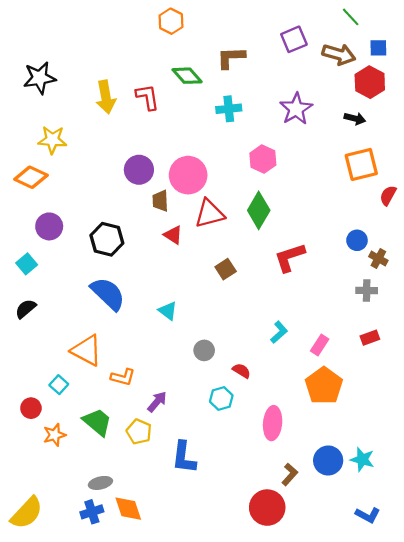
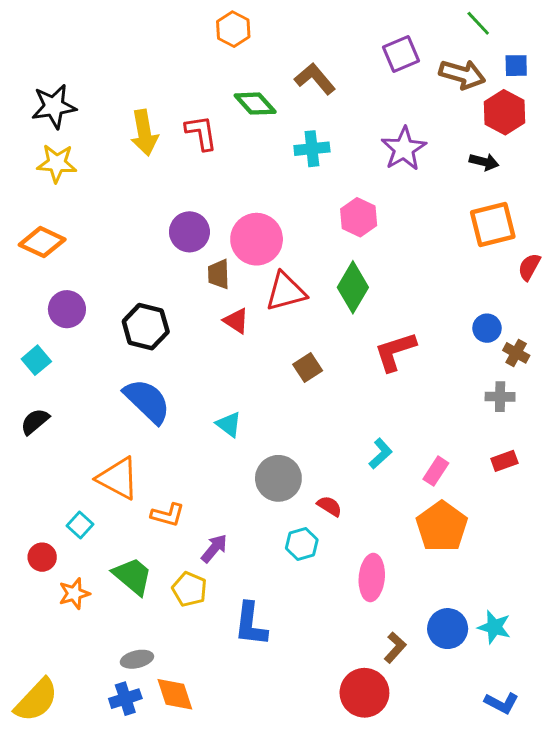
brown L-shape: (231, 58) -> (315, 79), turned 52
yellow star: (52, 140) -> (57, 163), moved
gray circle: (204, 350) -> (278, 478), size x1.6

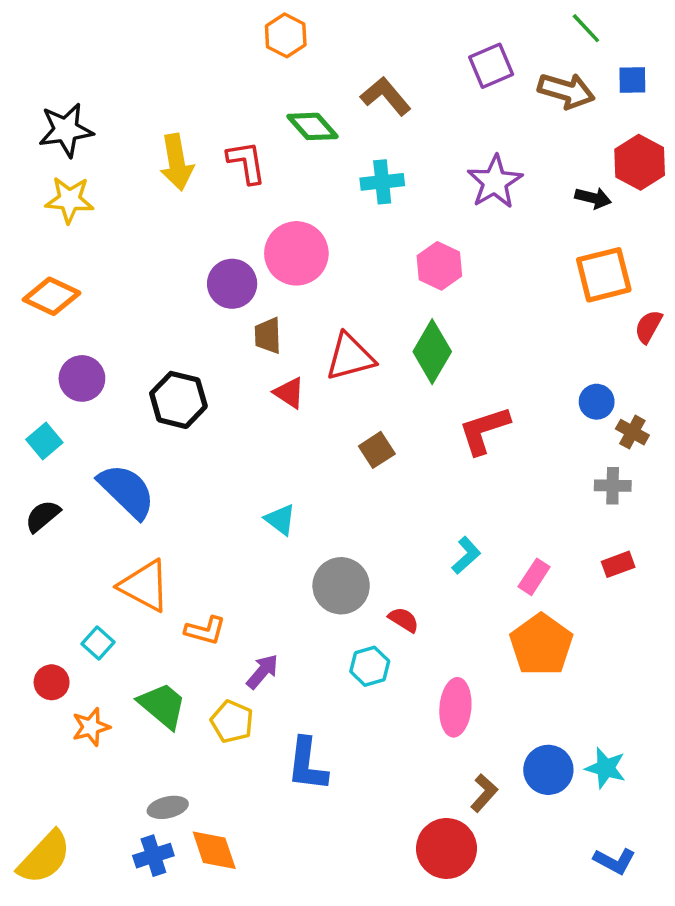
red hexagon: (504, 112) -> (640, 162), moved
pink circle: (257, 239) -> (296, 253), moved
blue semicircle: (147, 401) -> (127, 491), moved

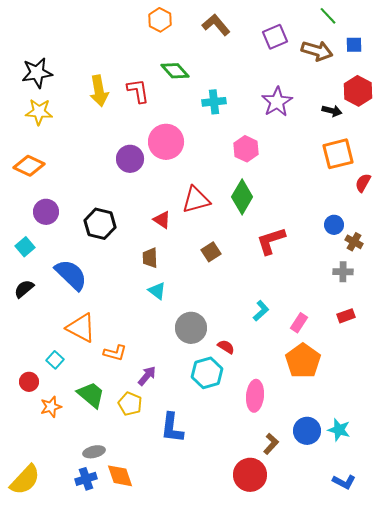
brown L-shape: (386, 96) -> (216, 25), moved
brown trapezoid: (268, 336) -> (150, 258), moved
cyan hexagon: (370, 666) -> (207, 373), size x1.4

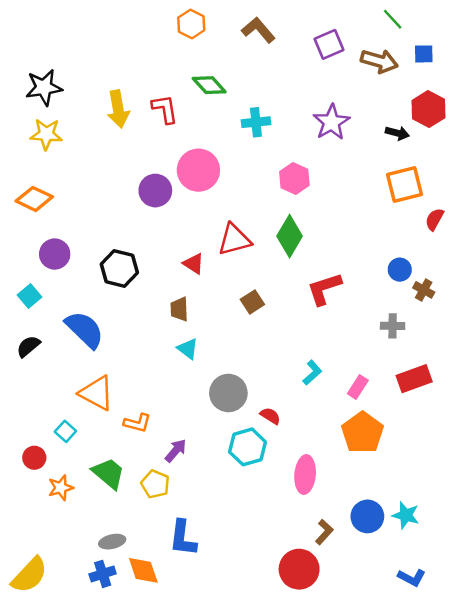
gray cross: (343, 272) -> (393, 326), moved
red rectangle: (346, 316) -> (414, 379), size x1.6
blue L-shape: (172, 428) -> (183, 538), moved

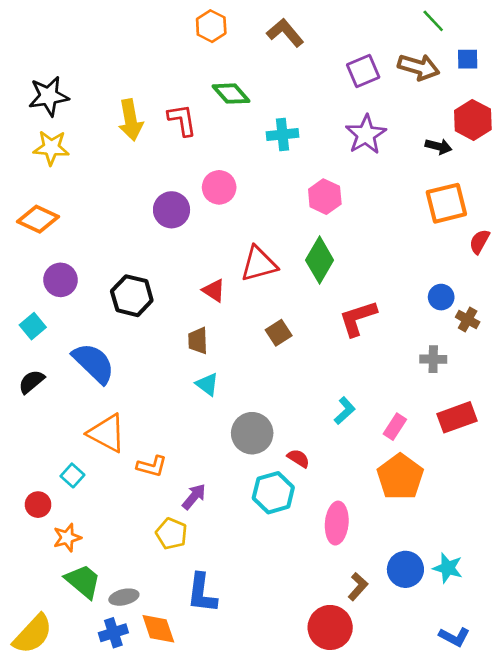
purple square: (329, 44) -> (363, 71), moved
pink circle: (198, 170) -> (219, 187), size x0.7
green trapezoid: (109, 473) -> (83, 581), moved

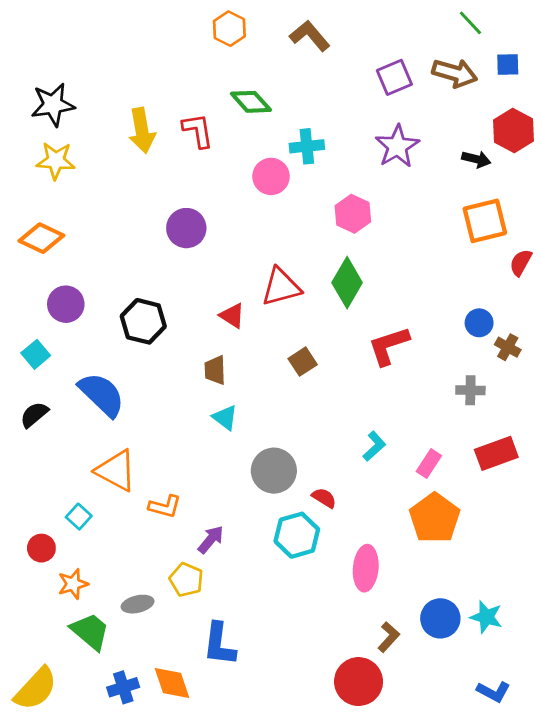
pink circle: (219, 187) -> (271, 176), moved
gray ellipse: (124, 597) -> (138, 604), moved

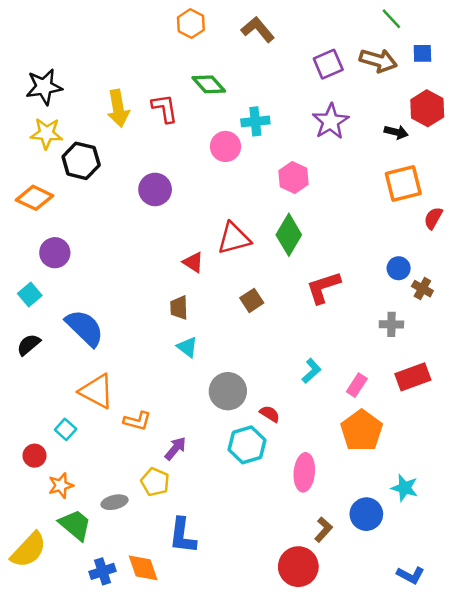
black hexagon: (143, 321) -> (81, 161), moved
cyan star: (486, 617) -> (405, 488), moved
yellow semicircle: (36, 689) -> (29, 550), moved

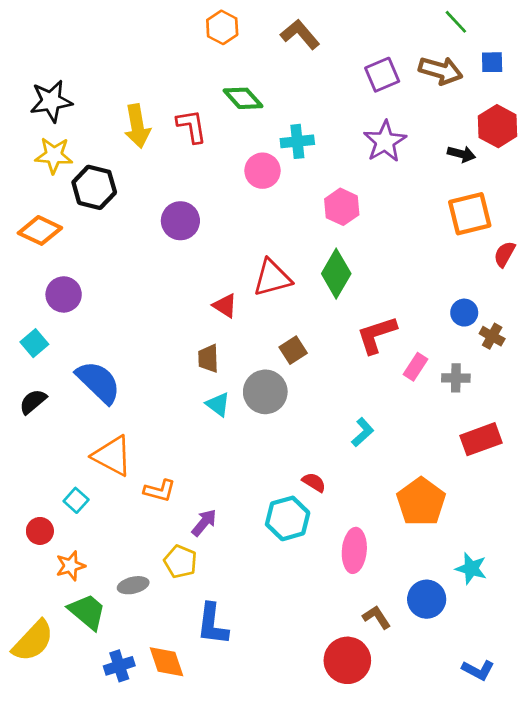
pink rectangle: (357, 385) -> (416, 367), moved
gray circle: (228, 391) -> (265, 392), moved
brown L-shape: (323, 530) -> (377, 617), turned -75

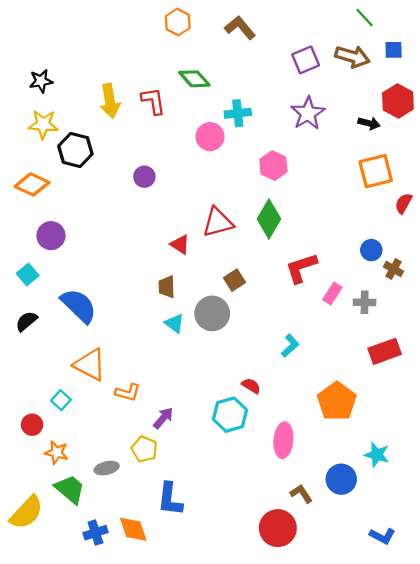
black star: (51, 101) -> (41, 81), size x0.7
purple circle: (180, 221) -> (144, 177), size x0.7
orange star: (71, 566) -> (57, 452), turned 30

